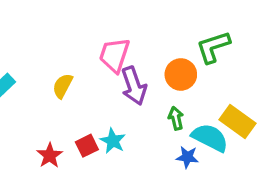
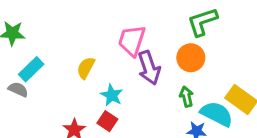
green L-shape: (213, 47) -> (202, 22), moved
cyan star: (113, 141) -> (112, 95), moved
red square: (87, 146) -> (107, 121), turned -30

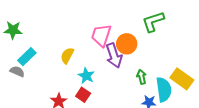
orange circle: (191, 58) -> (127, 44), moved
cyan semicircle: (217, 114) -> (164, 90), turned 55

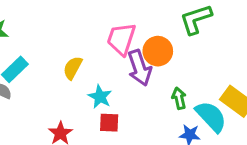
cyan semicircle: (164, 90) -> (211, 117), turned -35
red square: (83, 95) -> (109, 123), moved, turned -32

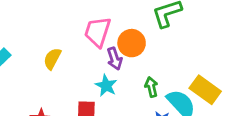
purple arrow: (140, 68) -> (115, 59), size x0.7
cyan star: (100, 97) -> (106, 86), moved

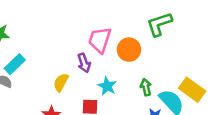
yellow semicircle: (52, 59) -> (61, 82), moved
purple arrow: (115, 59) -> (84, 63), moved

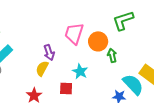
purple arrow: (84, 63) -> (49, 52), moved
green arrow: (146, 87) -> (112, 55), moved

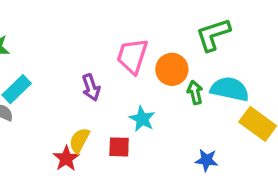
yellow semicircle: (42, 68) -> (79, 140), moved
cyan semicircle: (133, 84) -> (230, 89), moved, turned -35

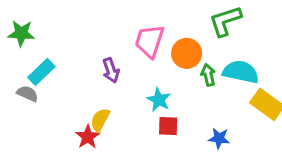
red square: (119, 147) -> (168, 126), moved

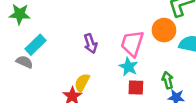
pink trapezoid: (150, 41) -> (132, 43), moved
orange circle: (187, 53) -> (164, 30), moved
green arrow: (208, 75) -> (168, 80), moved

